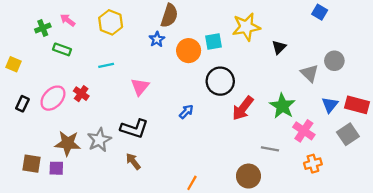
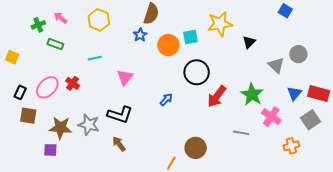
gray star: (99, 140) -> (89, 125), turned -30
brown square: (31, 164) -> (28, 116), moved
orange cross: (313, 164) -> (291, 146), moved
brown circle: (248, 176) -> (196, 148), moved

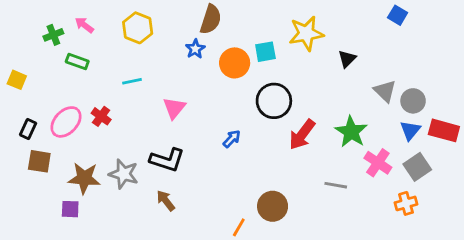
gray circle: (298, 54) -> (413, 101), moved
gray square: (311, 120) -> (417, 167), moved

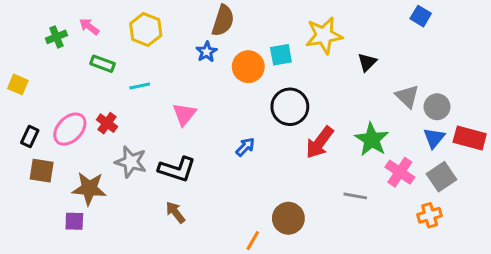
green rectangle: (77, 62) -> (103, 64), moved
gray star: (124, 174) -> (131, 162), moved

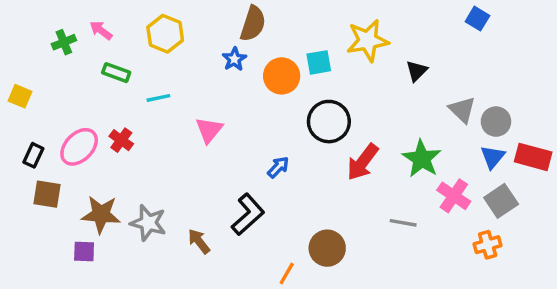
gray star: (131, 162) -> (148, 223), moved
black L-shape: (177, 169) -> (248, 214), moved, turned -60

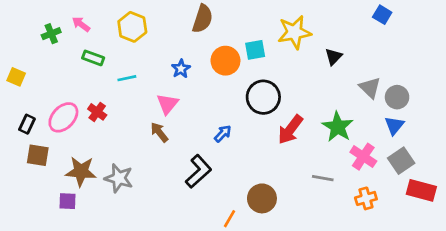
blue star: (234, 59) -> (181, 69), moved
red rectangle: (533, 157) -> (421, 190), moved
brown arrow: (199, 241) -> (159, 132), moved
orange cross: (488, 245) -> (366, 198), moved

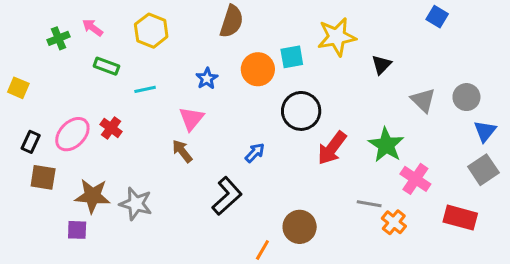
gray circle: (397, 97) -> (466, 97), moved
blue triangle: (394, 125) -> (485, 131), moved
gray square: (401, 161) -> (483, 170), moved
red rectangle: (421, 190) -> (460, 218), moved
orange cross: (366, 198) -> (394, 222), moved, turned -35

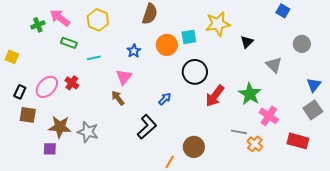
pink arrow: (92, 28) -> (60, 18), size x1.5
gray circle: (466, 97) -> (302, 44), moved

